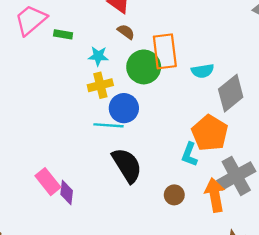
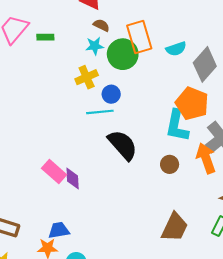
cyan star: (98, 56) -> (95, 46), moved
blue circle: (124, 108) -> (111, 94), size x0.7
cyan L-shape: (189, 154) -> (177, 126), size x1.5

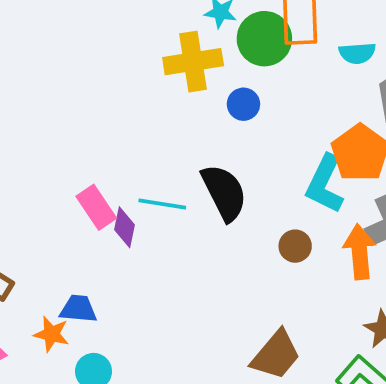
yellow cross: (87, 77) -> (193, 62), size x1.4
blue circle: (111, 94) -> (243, 104), moved
cyan line: (100, 112) -> (162, 204), moved

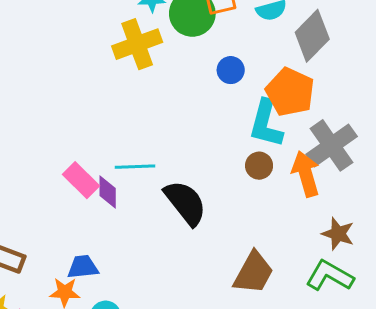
blue circle: (243, 104) -> (231, 70), moved
black semicircle: (224, 192) -> (185, 203), moved
brown circle: (295, 246) -> (259, 166), moved

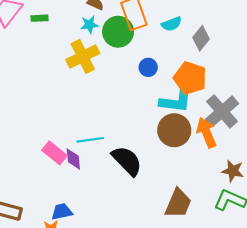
gray diamond: (312, 36) -> (201, 38), size x0.7
cyan L-shape: (266, 124) -> (176, 101), turned -92
brown circle: (259, 166) -> (174, 130), size x1.8

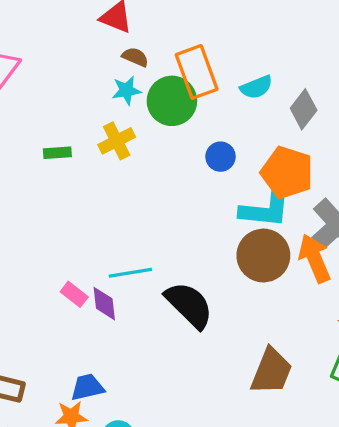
green rectangle: (40, 18) -> (57, 153), moved
yellow cross: (83, 56) -> (117, 141), size x0.7
pink rectangle: (54, 153) -> (74, 294), size x0.7

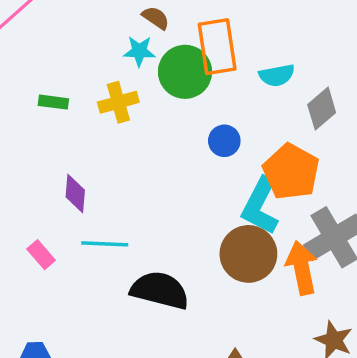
cyan L-shape: (265, 210) -> (260, 206), turned 100
purple diamond: (104, 304) -> (75, 193), moved
black semicircle: (189, 305) -> (160, 290), turned -42

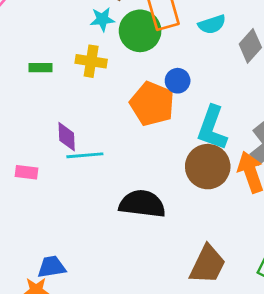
yellow cross: (118, 102) -> (91, 61), turned 32
orange pentagon: (291, 172) -> (152, 104), moved
cyan line: (105, 244) -> (85, 155), moved
pink rectangle: (41, 255) -> (26, 172), moved, turned -35

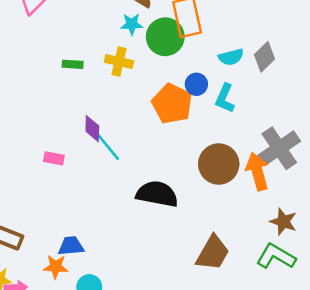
cyan semicircle: (212, 24) -> (231, 57), moved
cyan L-shape: (212, 128) -> (225, 98), moved, size x0.7
cyan line: (85, 155) -> (108, 147), turned 52

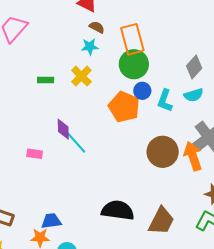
green circle: (165, 37) -> (134, 64), moved
cyan semicircle: (231, 57) -> (194, 95), moved
yellow cross: (119, 61) -> (81, 76), turned 35
black semicircle: (157, 194) -> (118, 210), moved

